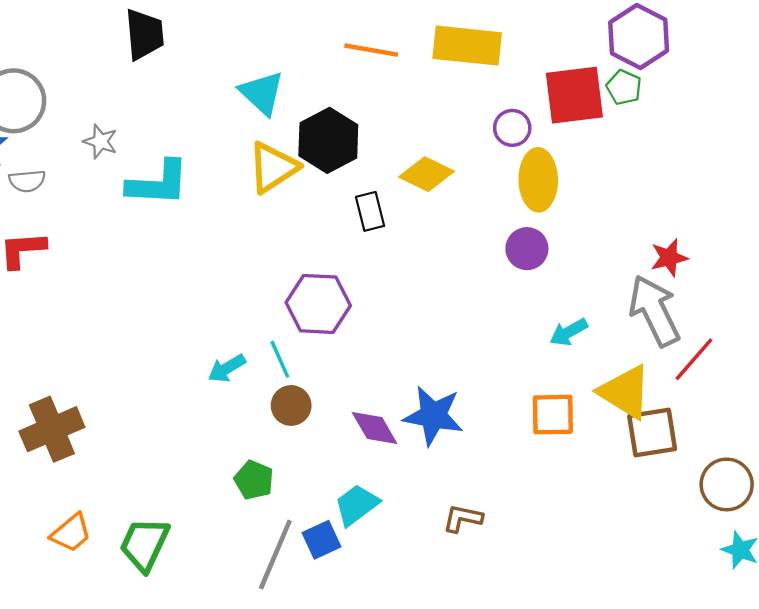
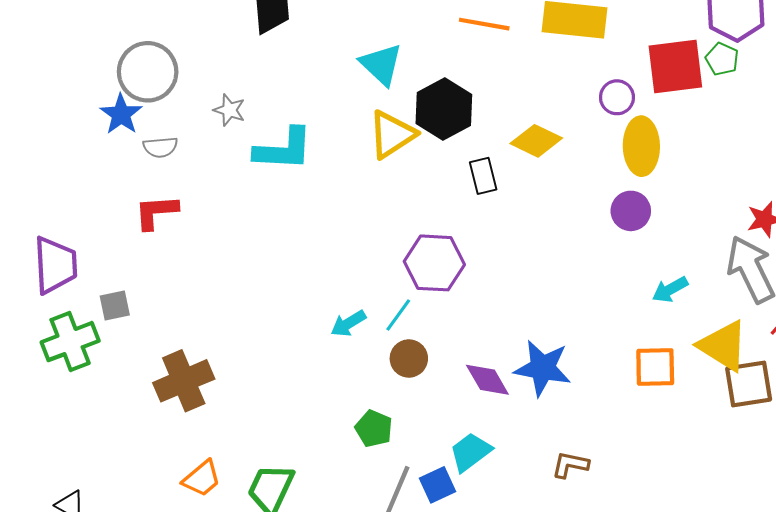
cyan line: (280, 359) -> (398, 315), turned 60

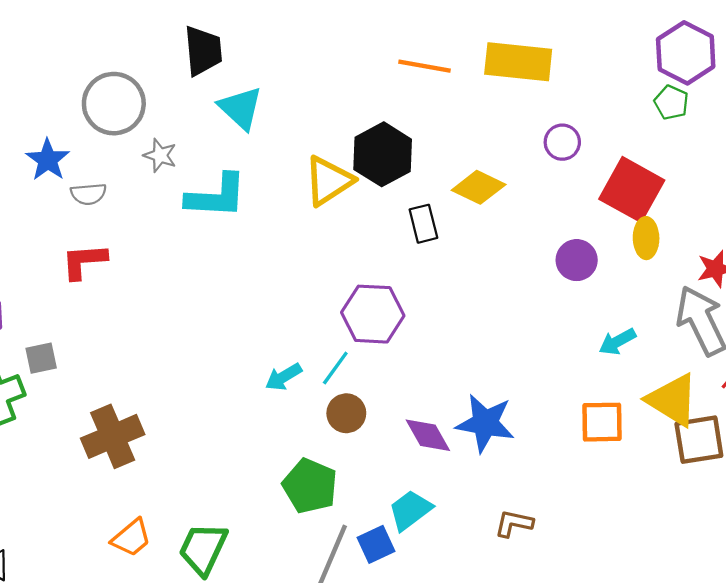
cyan triangle: (381, 64) -> (241, 108), moved
red square: (675, 66) -> (632, 190), moved, turned 36
gray circle: (148, 72) -> (114, 104), moved
yellow ellipse: (641, 146) -> (646, 238), moved, size x0.7
green pentagon: (374, 429) -> (310, 486), size x1.4

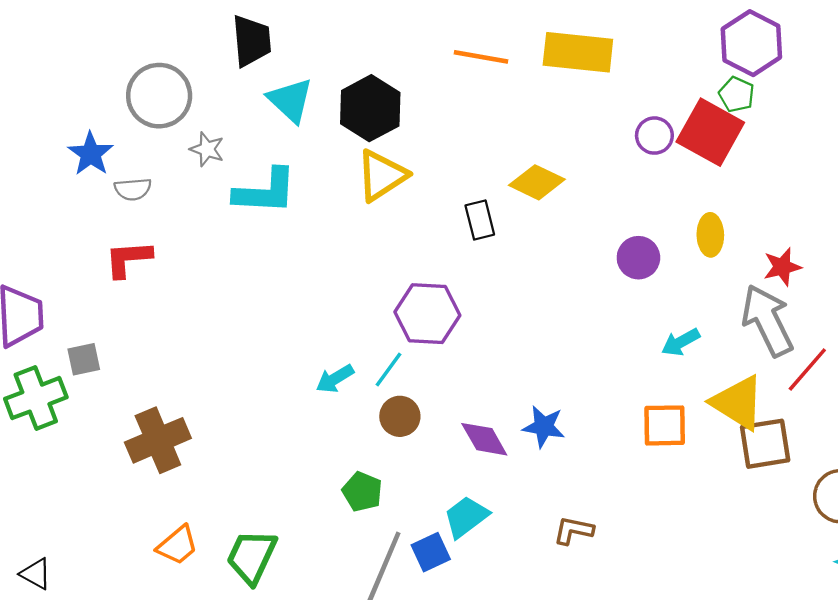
purple circle: (562, 142) -> (654, 136), moved
black hexagon: (383, 154) -> (370, 108), moved
red square: (632, 190) -> (710, 132), moved
blue star: (485, 423) -> (544, 427), size x0.7
green pentagon: (310, 486) -> (362, 492), size x0.7

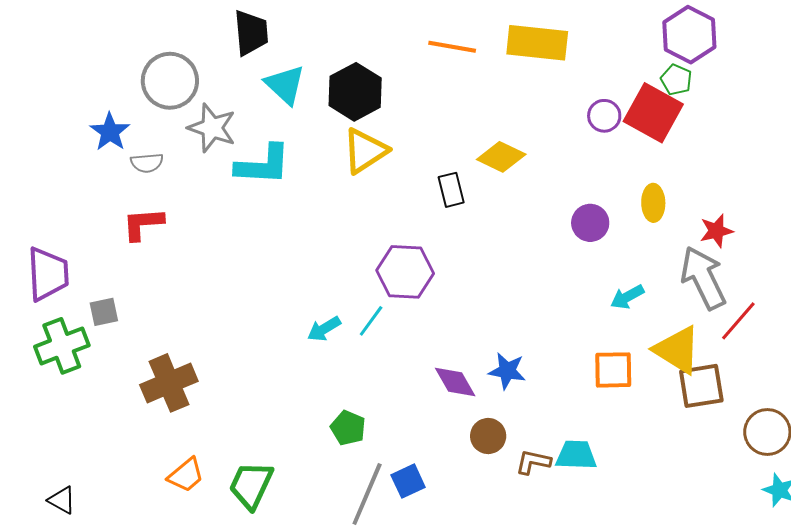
gray star: (207, 149) -> (212, 128), size x1.6
brown circle: (400, 416) -> (488, 436), moved
cyan trapezoid: (466, 517) -> (576, 455), moved, turned 39

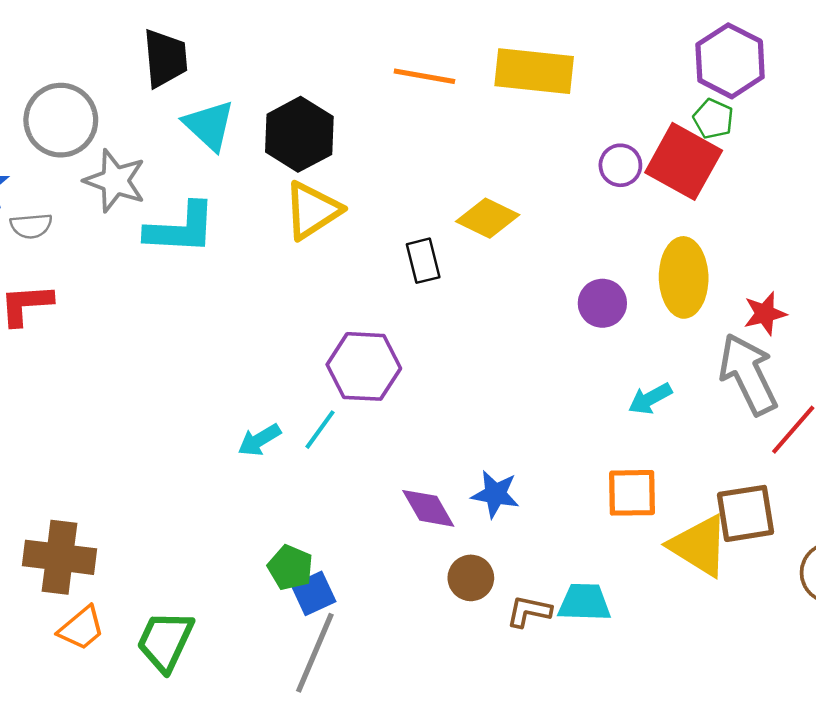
yellow ellipse: (653, 203) -> (684, 277), size x1.6
yellow triangle: (677, 350) -> (699, 546), moved
brown cross: (169, 383) -> (59, 557), moved, turned 30
blue square: (408, 481) -> (314, 593), moved

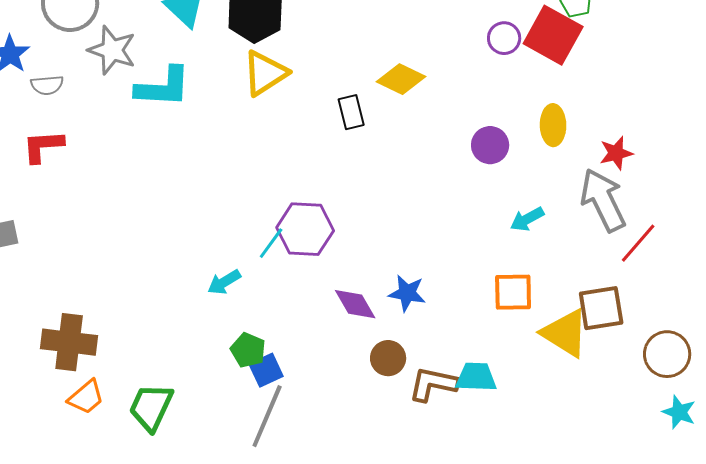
yellow ellipse: (684, 277) -> (553, 125), size x0.7
purple hexagon: (364, 366) -> (305, 229), moved
cyan arrow: (259, 440) -> (224, 282), moved
brown L-shape: (529, 611) -> (433, 384), size x1.4

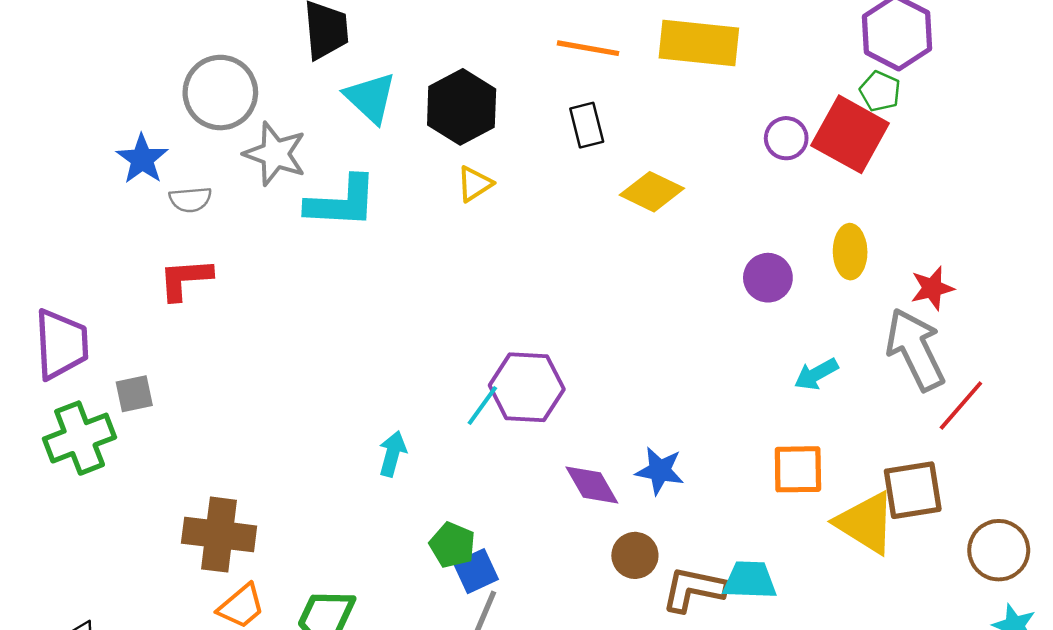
yellow triangle: (265, 73) -> (475, 184), size x0.6
black rectangle: (351, 112) -> (587, 125), moved
cyan arrow: (224, 282) -> (392, 454), moved, turned 136

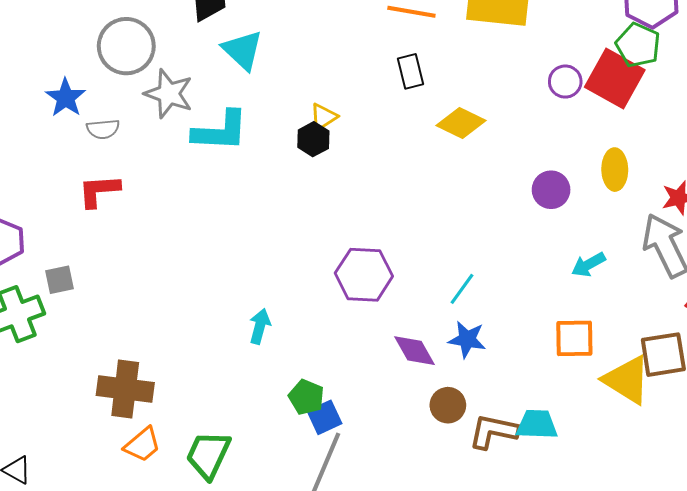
green pentagon: (880, 91) -> (638, 45), size x1.4
black hexagon: (462, 107) -> (313, 139), moved, size x0.6
cyan line: (482, 405) -> (462, 289), moved

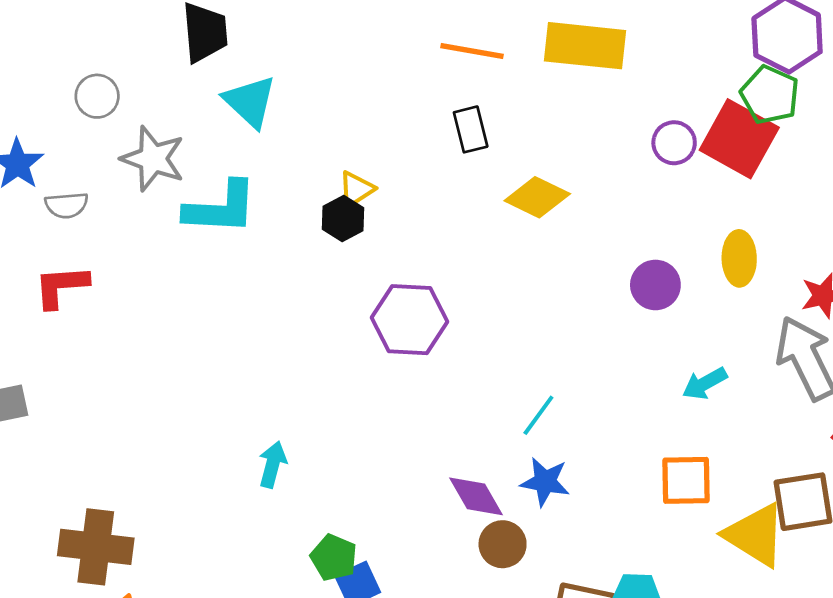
gray circle: (126, 46) -> (97, 96), size x0.6
purple hexagon: (364, 275) -> (410, 320), moved
brown circle: (448, 405) -> (503, 544), moved

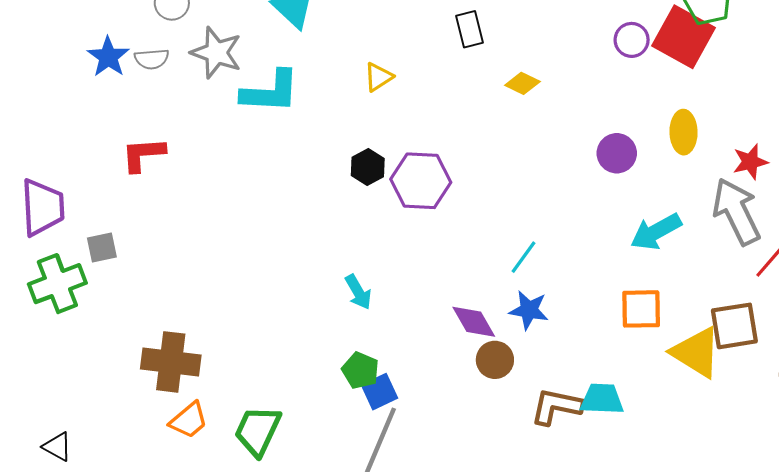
yellow diamond: (537, 197) -> (522, 83), size x0.7
gray semicircle: (67, 205) -> (152, 59), moved
black hexagon: (343, 219) -> (368, 167), moved
cyan arrow: (705, 383) -> (656, 232), size x1.4
cyan arrow: (273, 464) -> (358, 292), moved, turned 135

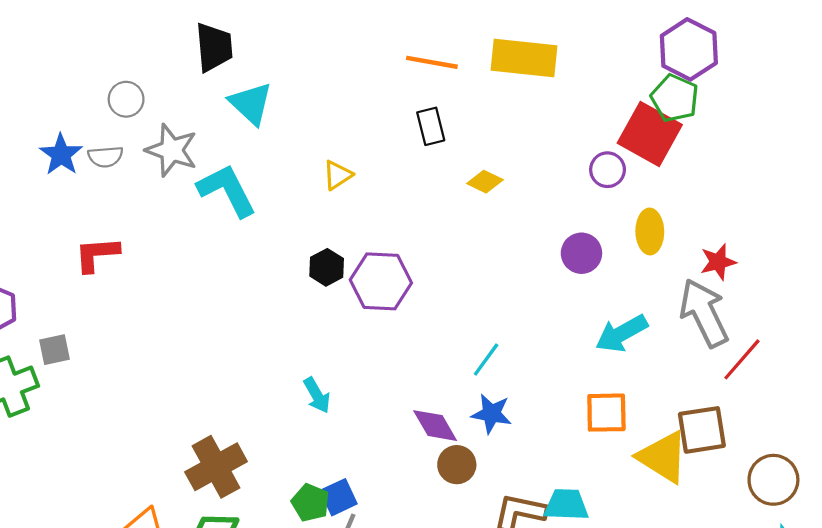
purple circle: (632, 40) -> (608, 170), moved
cyan L-shape: (270, 92) -> (227, 190), turned -120
brown cross: (171, 362) -> (216, 467), moved, turned -36
green pentagon: (360, 370) -> (310, 503), moved

